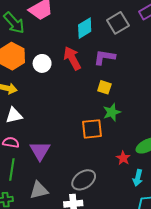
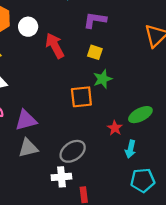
red arrow: (72, 58) -> (55, 46), moved
purple triangle: (40, 151) -> (26, 120), turned 45
gray triangle: (39, 190) -> (28, 148), moved

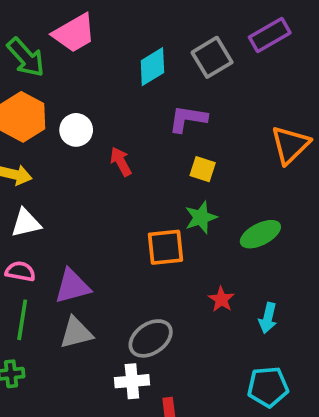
red arrow: (55, 46) -> (121, 162), size x0.7
yellow square: (95, 52) -> (203, 169), moved
green ellipse: (140, 115) -> (260, 234), moved
cyan arrow: (130, 149) -> (268, 318), moved

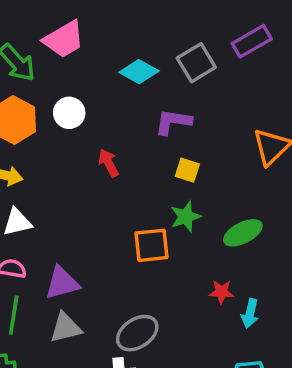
cyan diamond: (152, 67) -> (139, 72), turned 60
white circle: (76, 130) -> (69, 113), moved
red star: (221, 299) -> (221, 292), moved, turned -30

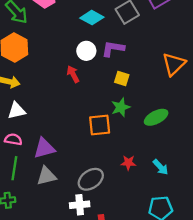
white circle: (69, 113) -> (86, 51), moved
red star: (221, 292) -> (128, 163), moved
cyan arrow: (250, 313) -> (161, 167), turned -56

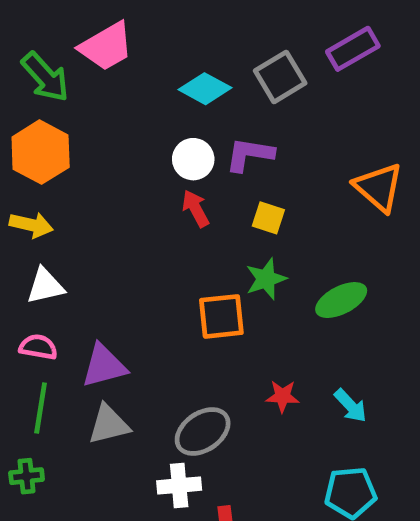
orange triangle: (174, 64) -> (379, 187), turned -35
red arrow: (73, 74) -> (196, 208), moved

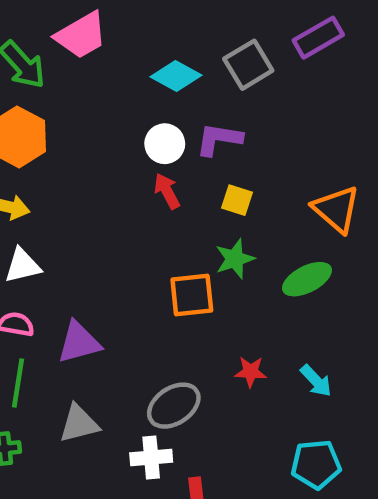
orange triangle: (379, 187) -> (336, 209), moved
gray triangle: (109, 424) -> (79, 424), moved

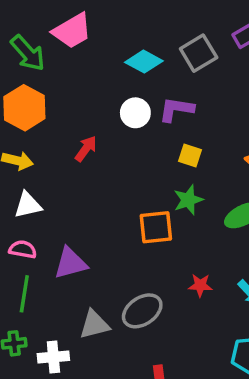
red arrow: (167, 191) -> (86, 149), moved, turned 64
gray triangle: (79, 424) -> (94, 325), moved
white cross: (151, 458) -> (53, 357), moved

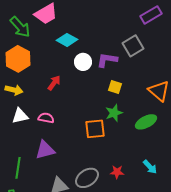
gray square: (199, 53) -> (133, 46), moved
cyan diamond: (144, 62) -> (67, 40), moved
pink semicircle: (23, 249) -> (46, 118), moved
red star: (200, 285) -> (117, 172), moved

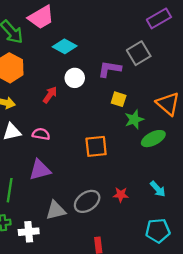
white circle: (83, 62) -> (75, 78), moved
green star: (114, 113) -> (134, 119), moved

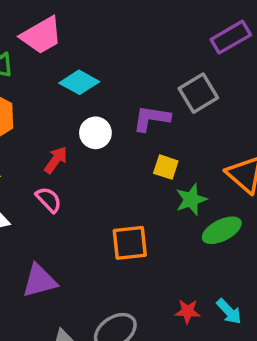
pink semicircle: (41, 134) -> (49, 200), moved, turned 36
red star: (121, 195) -> (187, 311), moved

